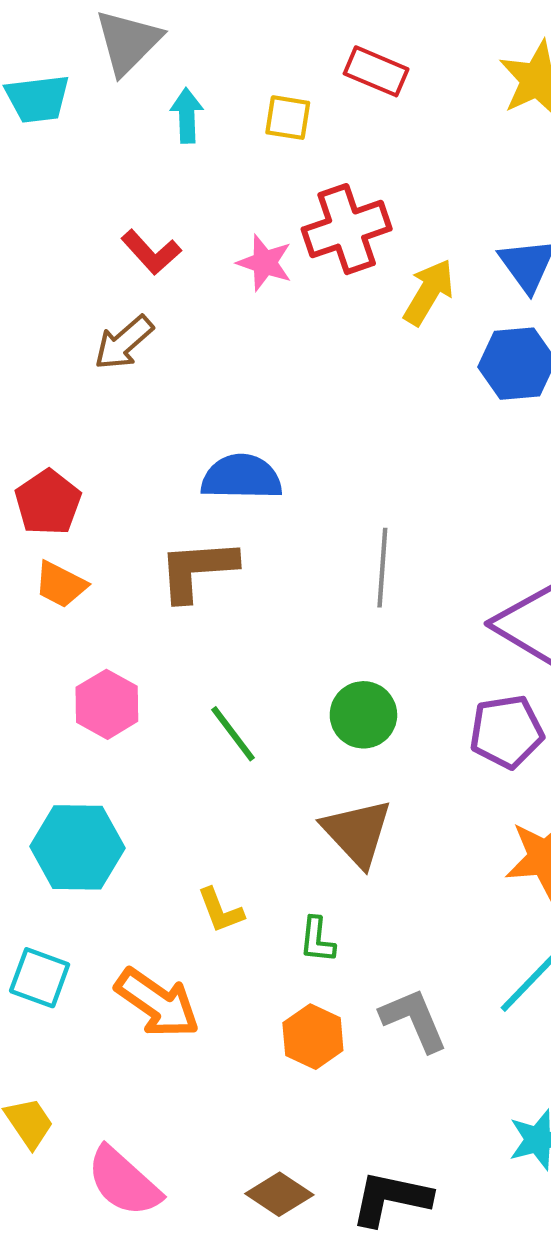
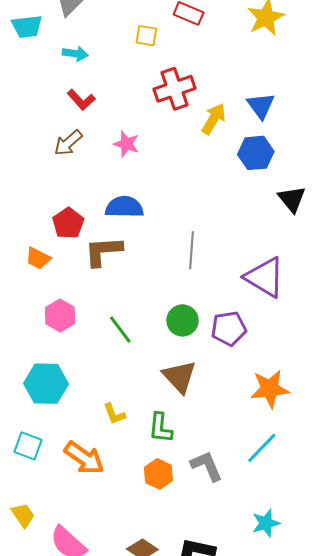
cyan arrow: (187, 115) -> (75, 54), moved, turned 100
pink star: (265, 263) -> (126, 144), moved
red pentagon: (48, 502) -> (68, 223), moved
purple pentagon: (506, 732) -> (229, 328), moved
green L-shape: (317, 940) -> (160, 428), size x1.4

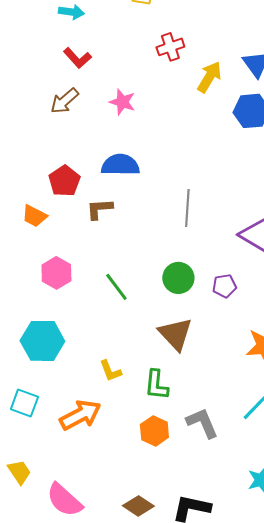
red cross: (174, 89) -> (170, 47), size x0.7
brown L-shape: (103, 251) -> (99, 209), size x0.7
purple pentagon: (229, 328) -> (224, 286), size x0.7
orange arrow: (84, 458) -> (80, 415), turned -63

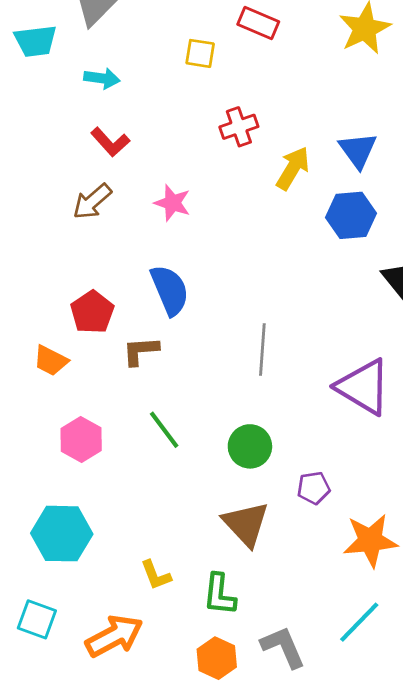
blue semicircle: (120, 165) -> (170, 290), turned 66
purple pentagon: (224, 286) -> (314, 488), moved
green line: (116, 287) -> (164, 430), moved

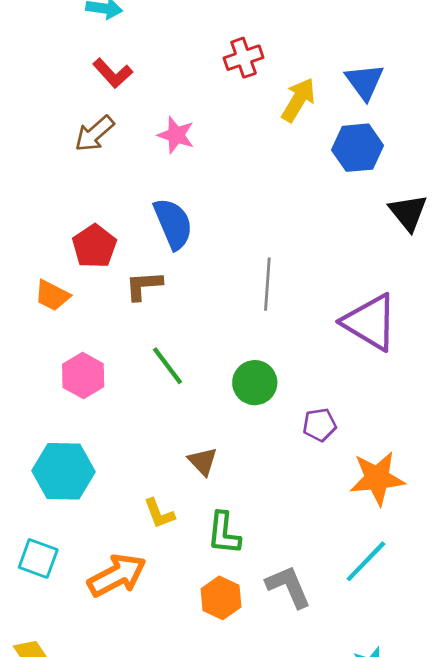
brown triangle: (246, 524) -> (203, 461), moved, size x0.6

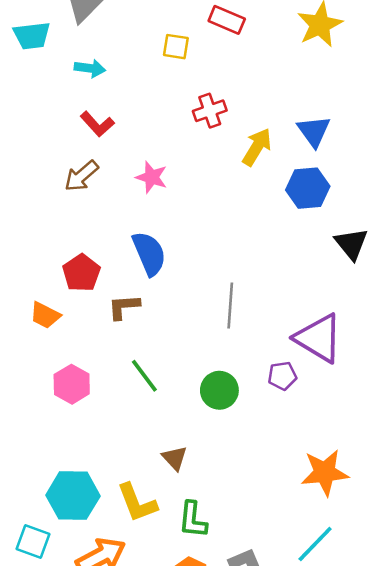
purple pentagon: (319, 425) -> (282, 376), moved
cyan hexagon: (63, 471) -> (73, 496), moved
yellow L-shape: (159, 513) -> (137, 503), size x1.5

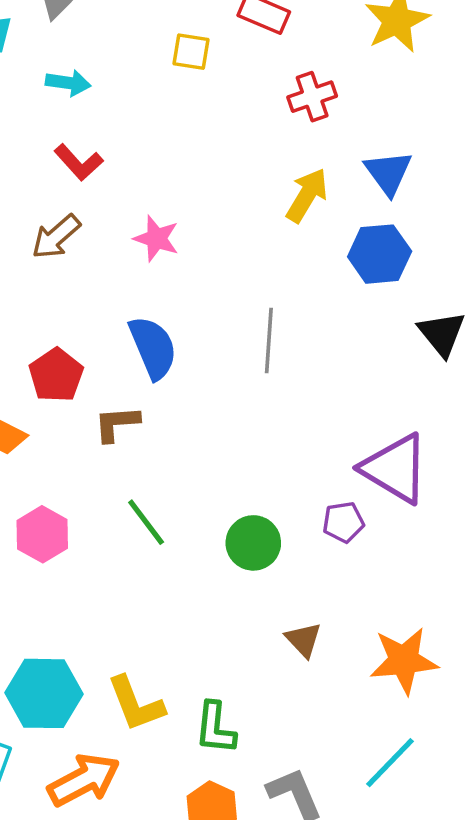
red cross: (210, 111) -> (312, 97), moved
gray line: (230, 306) -> (269, 341), moved
brown triangle: (175, 458) -> (303, 640), moved

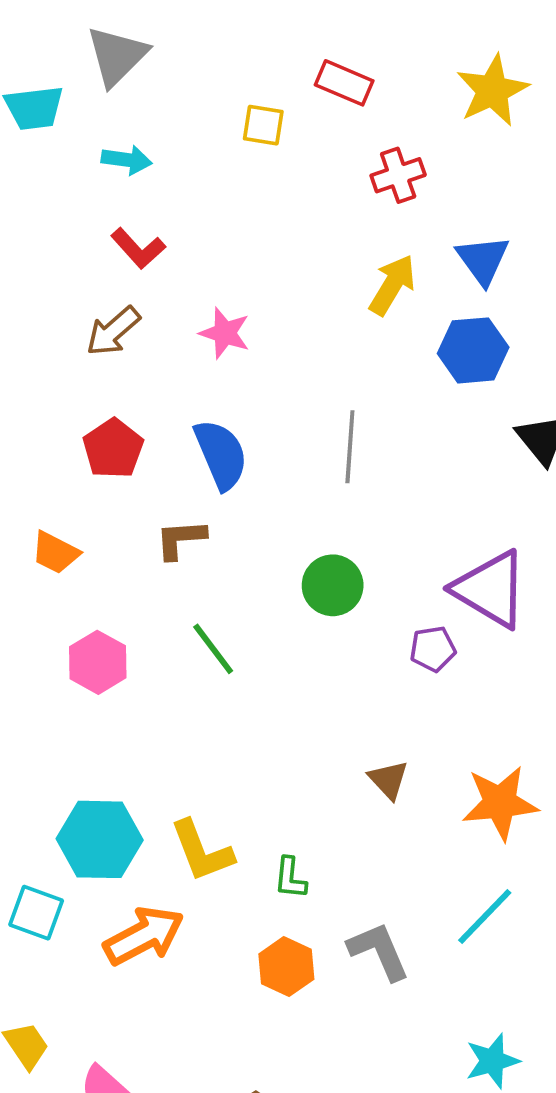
red pentagon: (56, 375) -> (113, 449), moved
green circle: (253, 543) -> (333, 585), moved
green L-shape: (215, 728) -> (290, 878), size x0.7

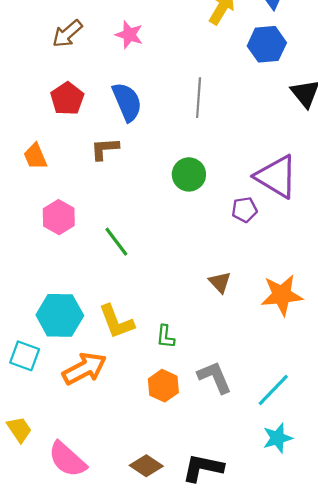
orange trapezoid: (55, 553) -> (35, 156), turned 40
green line: (213, 649) -> (116, 242), moved
cyan line: (485, 916) -> (273, 390), moved

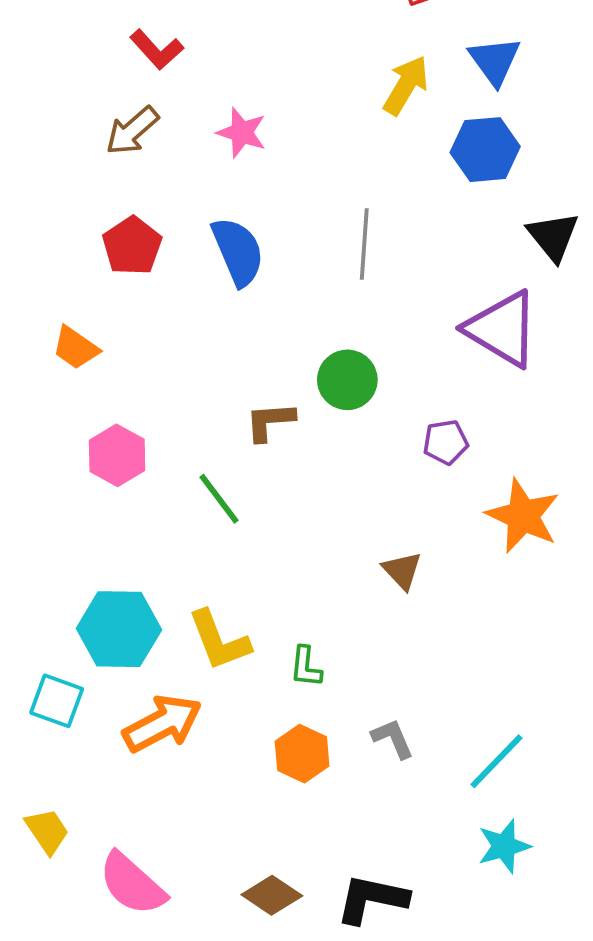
brown L-shape: (105, 149) -> (270, 421), moved
orange trapezoid: (35, 156) -> (76, 348), turned -32
purple triangle: (276, 177) -> (502, 329), moved
orange star: (282, 295) -> (523, 516), moved, turned 30
gray L-shape: (215, 377) -> (393, 739), size x0.7

